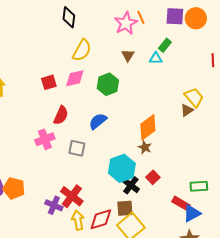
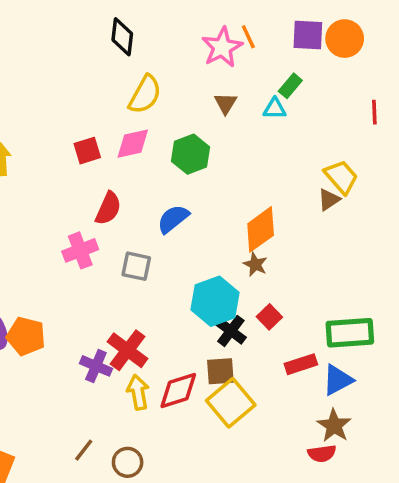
green rectangle: (199, 186) -> (350, 333), size x1.5
red rectangle: (181, 203) -> (301, 364), moved, turned -48

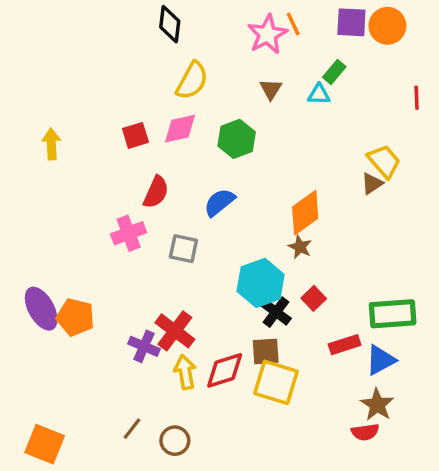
yellow square: (231, 403) -> (276, 382), turned -33

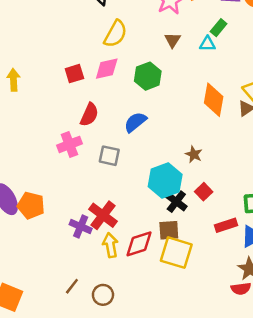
orange diamond: (305, 213) -> (214, 100), moved, turned -44

